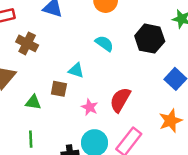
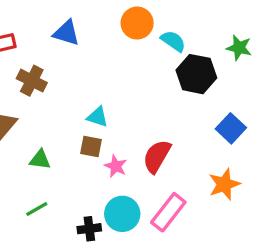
cyan semicircle: (104, 43) -> (173, 41), moved
brown square: (59, 89) -> (91, 146), moved
green line: (31, 139) -> (37, 209), turned 63

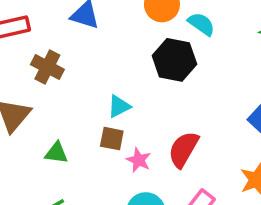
black hexagon: (196, 74) -> (174, 60), moved
cyan triangle: (98, 117) -> (119, 106), turned -45

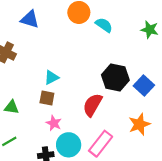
black hexagon: (174, 60) -> (115, 77), moved
pink star: (139, 160) -> (54, 123), moved

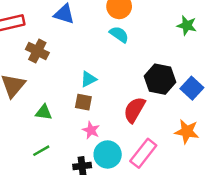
cyan semicircle: (104, 25) -> (119, 34), moved
green star: (150, 30) -> (187, 25), moved
orange star: (139, 124) -> (187, 131), turned 30

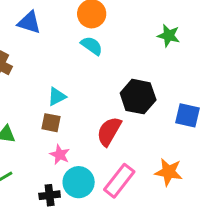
blue square: (192, 88) -> (187, 115), moved, turned -30
orange star: (187, 131) -> (169, 172), moved

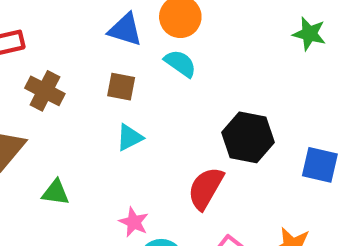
blue triangle: (29, 22) -> (125, 30), moved
green star: (169, 36) -> (309, 34), moved
brown square: (51, 123) -> (121, 87), moved

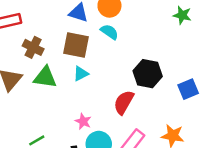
brown square: (121, 87) -> (76, 45), size x1.6
blue square: (320, 165) -> (188, 89), turned -36
green triangle: (55, 192) -> (45, 77), moved, size x1.5

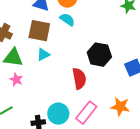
red semicircle: (124, 102) -> (79, 79), turned 140
pink star: (83, 121) -> (16, 80), moved

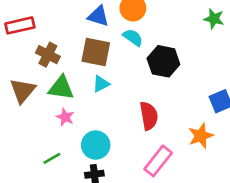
black hexagon: (99, 55) -> (163, 61), moved
orange star: (120, 107) -> (201, 136), moved, turned -30
cyan circle: (58, 114) -> (96, 145), moved

